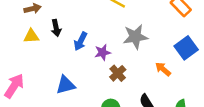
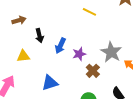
yellow triangle: (31, 36) -> (23, 56), moved
gray star: (135, 37) -> (111, 52), moved, turned -30

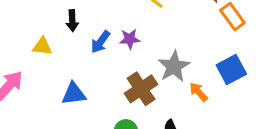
purple star: (79, 54) -> (130, 39), moved
brown cross: (93, 71) -> (141, 89), size x1.5

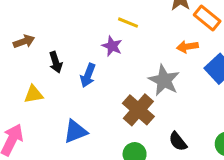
purple star: (130, 39) -> (112, 46), moved, turned -30
orange arrow: (199, 92) -> (187, 47), moved, turned -42

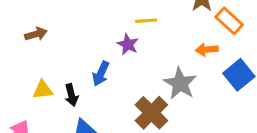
yellow line: (128, 23) -> (146, 21), turned -30
black arrow: (56, 62) -> (71, 95), moved

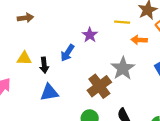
yellow line: (146, 21) -> (122, 22), moved
orange arrow: (207, 50) -> (139, 40), moved

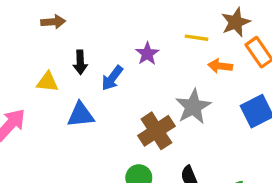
black arrow: (44, 65) -> (80, 62), moved
blue triangle: (49, 92) -> (81, 115), moved

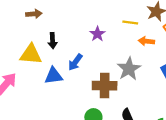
blue arrow: (112, 78) -> (75, 62), moved
yellow triangle: (47, 82) -> (31, 54), size x1.5
brown cross: (156, 131) -> (105, 86), turned 35

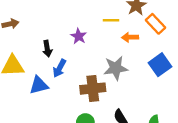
black arrow: (53, 41) -> (47, 49), moved
gray star: (129, 69) -> (116, 68), turned 30

